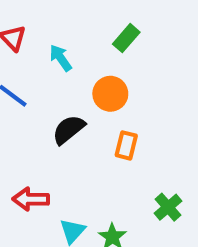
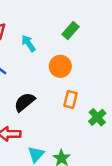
black semicircle: (69, 130) -> (25, 102), moved
green cross: (168, 207) -> (97, 117), moved

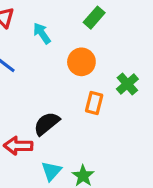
black semicircle: (25, 102) -> (47, 124), moved
green cross: (97, 117) -> (127, 84), moved

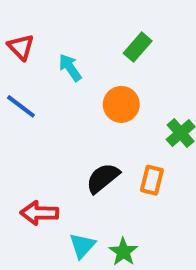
orange rectangle: (94, 103) -> (152, 180), moved
black semicircle: (47, 124) -> (103, 178), moved

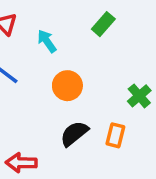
orange circle: (121, 104) -> (67, 86), moved

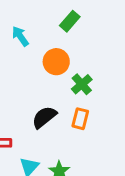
orange circle: (67, 86) -> (56, 62), moved
green cross: (139, 96) -> (82, 84), moved

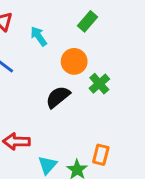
black semicircle: (44, 117) -> (58, 97), moved
orange rectangle: (80, 119) -> (101, 155), moved

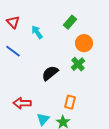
orange circle: (74, 61) -> (84, 43), moved
orange rectangle: (101, 155) -> (70, 102), moved

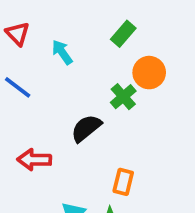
green cross: (78, 64) -> (123, 97), moved
red arrow: (22, 103) -> (34, 160), moved

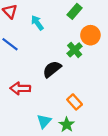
orange rectangle: (123, 182) -> (75, 102), turned -56

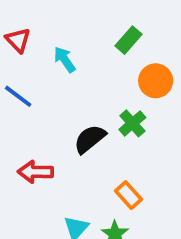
green cross: (75, 50) -> (132, 123), moved

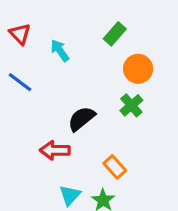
green cross: (132, 123) -> (131, 105), moved
red arrow: (36, 172) -> (55, 150), moved

